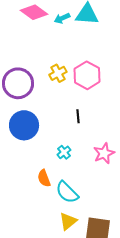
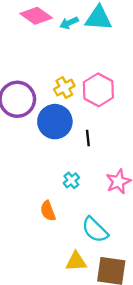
blue circle: (24, 125) -> (55, 122), moved
cyan semicircle: (67, 192) -> (95, 230), moved
yellow triangle: (68, 221) -> (76, 261), turned 36

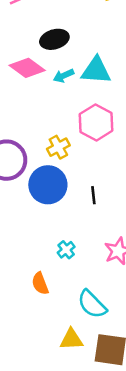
pink hexagon: (98, 90) -> (96, 122), moved
black line: (88, 138) -> (93, 195), moved

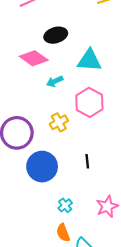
cyan arrow: (64, 76) -> (55, 81), moved
blue circle: (48, 185) -> (42, 167), moved
orange semicircle: (40, 283) -> (63, 233), moved

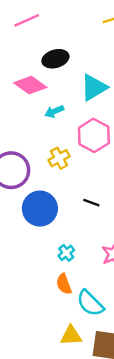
cyan triangle: (89, 60) -> (94, 87), turned -35
black line: (87, 161) -> (91, 203), turned -64

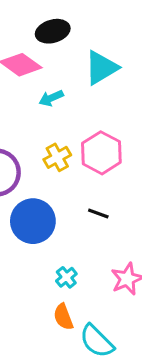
pink hexagon: (94, 135) -> (101, 153), moved

